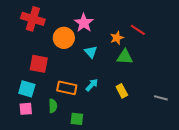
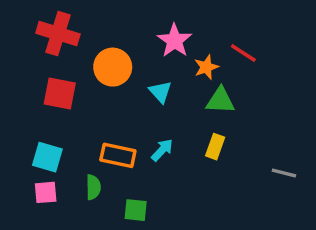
pink star: (84, 23) -> (174, 41), moved
red square: (39, 64) -> (60, 94), moved
yellow rectangle: (122, 91) -> (215, 147), moved, turned 48

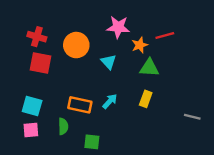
red cross: (58, 34) -> (37, 37), moved, size x0.7
pink star: (174, 41) -> (118, 27), turned -30
red line: (243, 53) -> (165, 35), turned -48

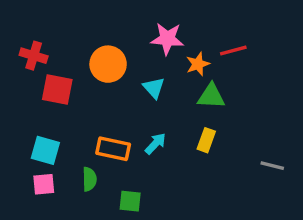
red cross: (37, 37) -> (34, 56), moved

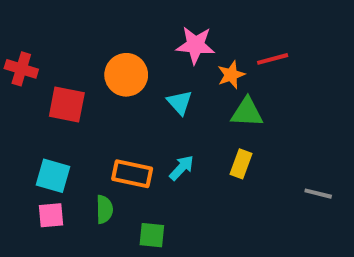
red cross: (34, 56) -> (21, 69), moved

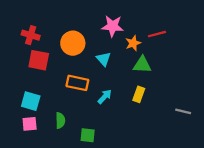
red cross: (21, 69) -> (31, 35), moved
orange rectangle: (132, 174) -> (77, 83), moved

